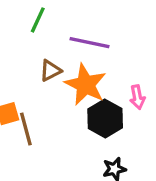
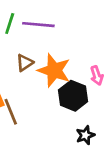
purple line: (89, 43) -> (38, 25), moved

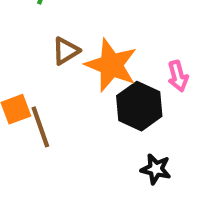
black star: (85, 135) -> (156, 169), turned 30

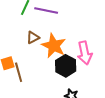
pink arrow: (178, 76) -> (85, 53), size x1.6

